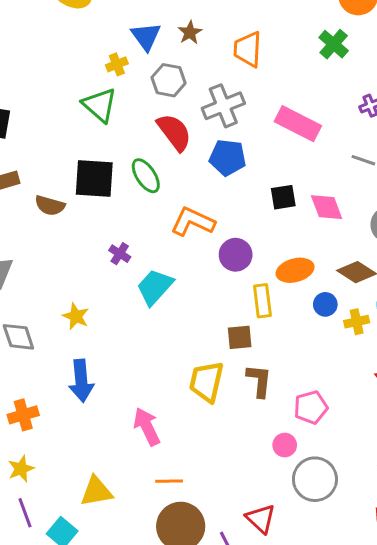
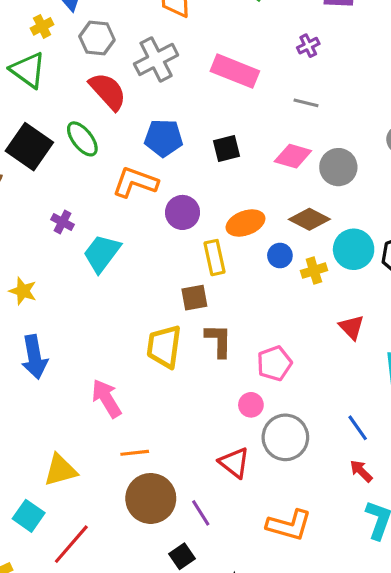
blue pentagon: (228, 158) -> (164, 138), moved
black square: (94, 178) -> (29, 147), turned 36
pink diamond: (327, 207) -> (293, 156), moved, turned -48
red triangle: (261, 519) -> (234, 463), moved

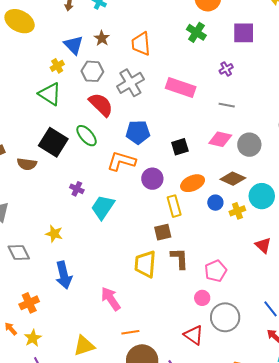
black square: (227, 149) -> (180, 147), moved

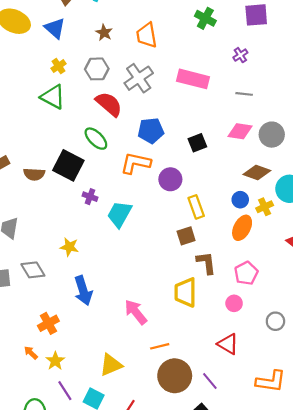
blue triangle: (74, 45) -> (55, 28), moved
black square: (53, 142) -> (68, 165), moved
orange ellipse: (193, 183) -> (242, 228), moved, turned -35
yellow trapezoid: (145, 264) -> (185, 292), moved
gray circle: (225, 317) -> (275, 321), moved, size x0.6

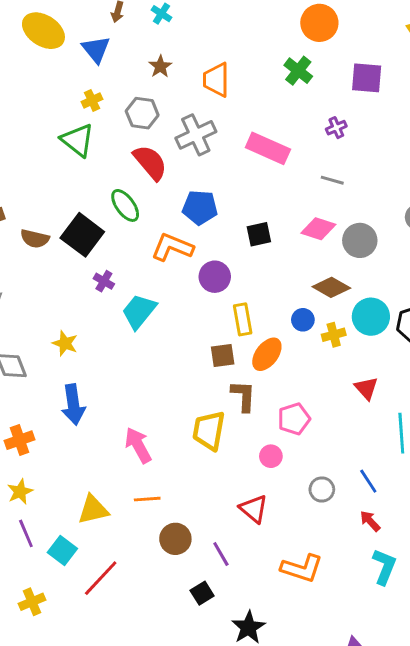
orange ellipse: (242, 228) -> (267, 354), moved
orange line: (160, 346) -> (147, 499), moved
brown circle: (175, 376) -> (175, 539), size x0.7

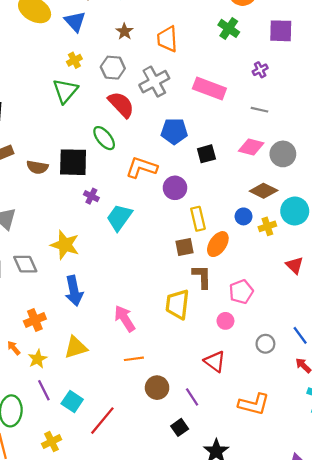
green triangle: (78, 140) -> (65, 91), turned 36
blue pentagon: (200, 207) -> (174, 131), moved
black square: (82, 235) -> (73, 162), turned -32
yellow star: (65, 343) -> (65, 245), size x1.5
yellow triangle: (93, 510) -> (76, 347), moved

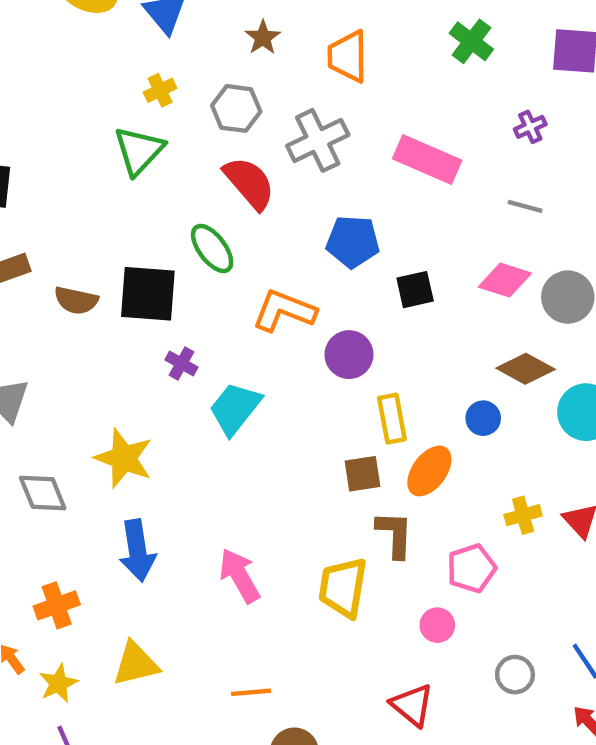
yellow cross: (267, 226) -> (523, 515), moved
pink arrow: (125, 319) -> (240, 576), moved

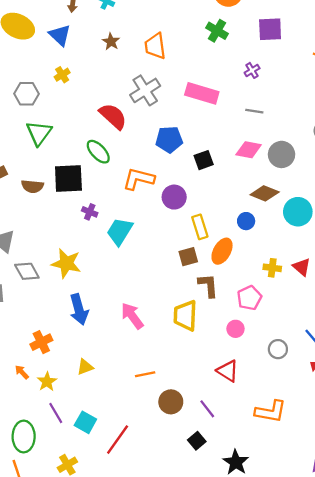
gray hexagon: (236, 108) -> (26, 94), moved
green triangle: (139, 151) -> (39, 133), moved
gray diamond: (43, 493) -> (27, 271), moved
yellow cross: (523, 515) -> (272, 268), turned 30
yellow triangle: (136, 664) -> (85, 367), size x0.7

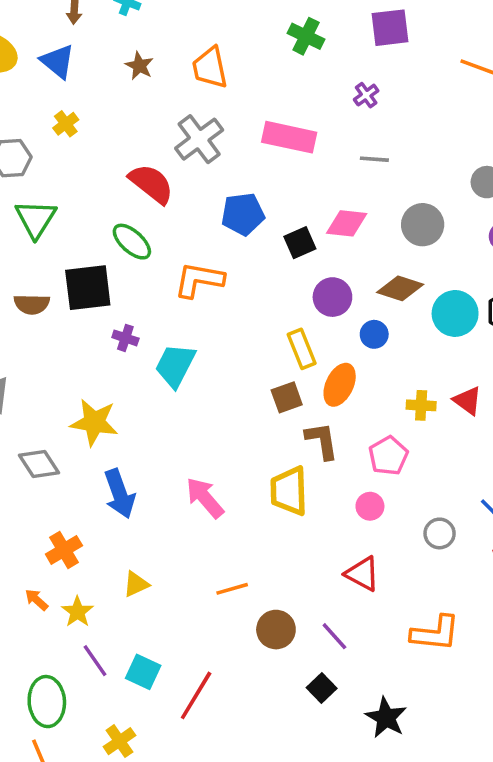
pink diamond: (249, 150) -> (347, 223), moved
purple circle: (174, 197) -> (332, 297), moved
gray diamond: (27, 271) -> (39, 464), moved

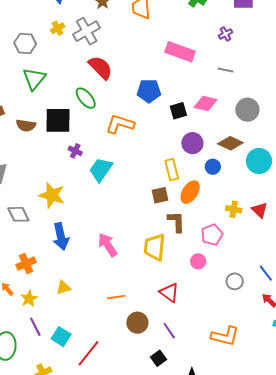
gray cross: (199, 139) -> (87, 31), moved
red triangle: (362, 574) -> (169, 293), moved

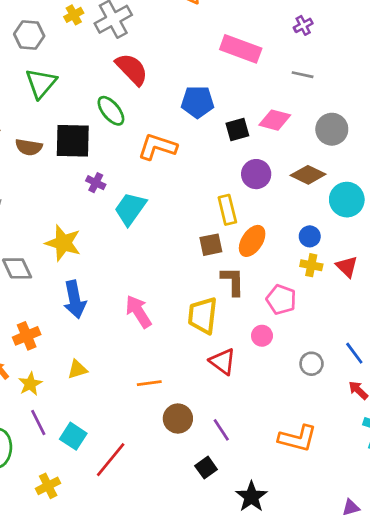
blue circle: (213, 167) -> (310, 236), moved
pink pentagon: (212, 235) -> (281, 300), turned -30
red triangle: (169, 293) -> (223, 361), moved

